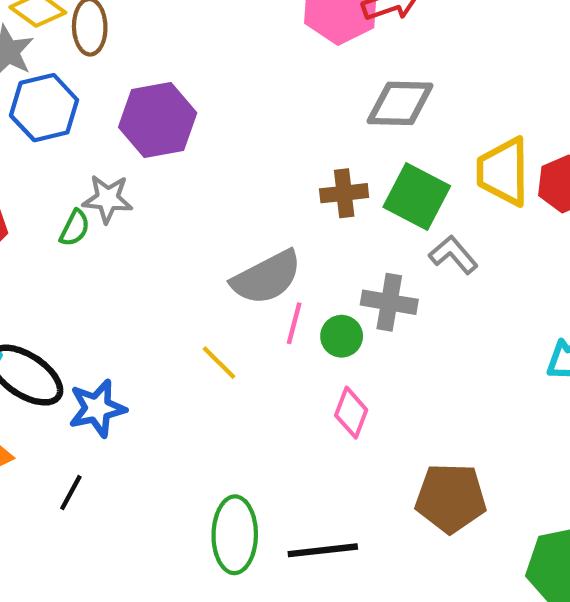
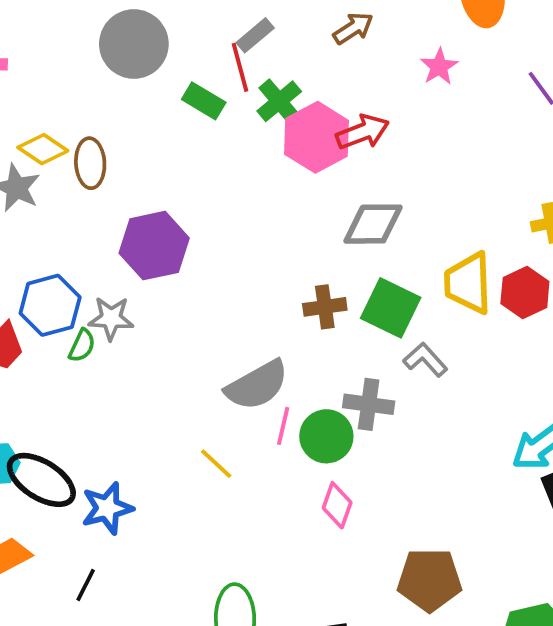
blue hexagon: (44, 108) -> (50, 305), moved
green circle: (342, 336) -> (326, 436), size x1.4

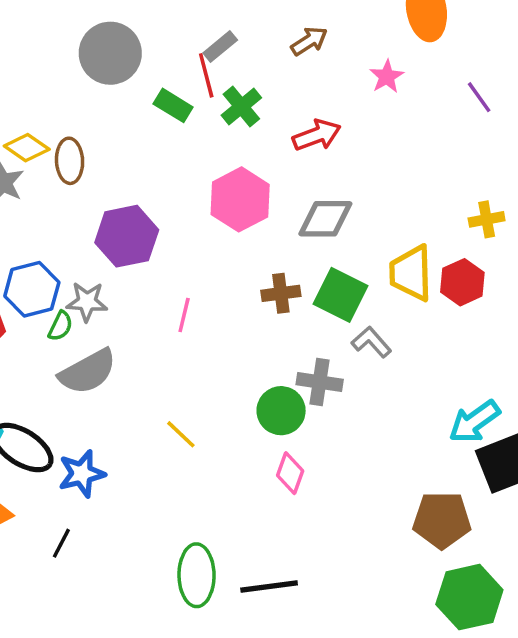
pink hexagon: (317, 137) -> (240, 199), moved
gray semicircle: (257, 385) -> (88, 372), moved
pink line: (283, 426) -> (184, 315), moved
brown pentagon: (429, 580) -> (442, 520), moved

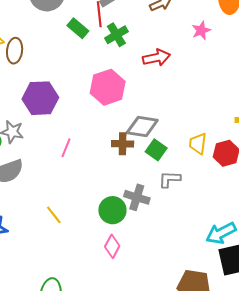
gray diamond: (325, 219) -> (142, 127), moved
yellow trapezoid: (411, 273) -> (198, 144), size x0.7
green square: (341, 295) -> (156, 150), size x0.7
gray L-shape: (371, 342) -> (170, 179), turned -55

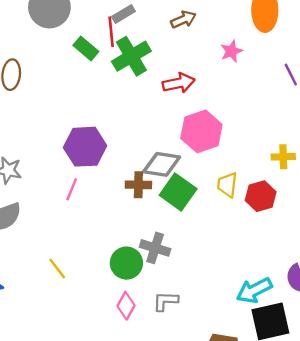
green cross: (116, 35) -> (131, 56), size x1.4
pink hexagon: (108, 87) -> (201, 131), moved
purple hexagon: (40, 98) -> (85, 147), moved
green square: (156, 150) -> (178, 192), size x1.4
gray L-shape: (170, 179) -> (166, 301), moved

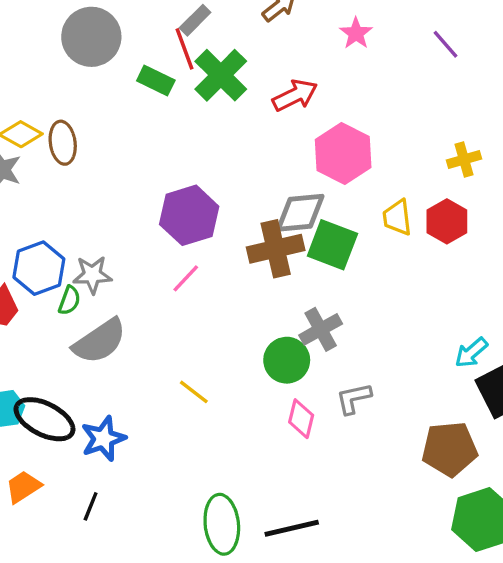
brown cross: (138, 185) -> (276, 249), size x1.5
pink line: (72, 189) -> (186, 278), turned 35
gray cross: (155, 248) -> (321, 329), turned -32
cyan arrow: (254, 290) -> (471, 353), size x0.7

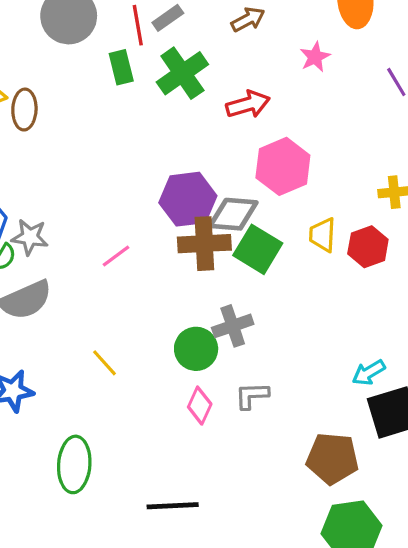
red line: (184, 49) -> (138, 25), moved
green rectangle: (156, 81) -> (121, 67), turned 40
purple hexagon: (189, 215) -> (188, 199), moved
green ellipse: (222, 524) -> (74, 464), moved

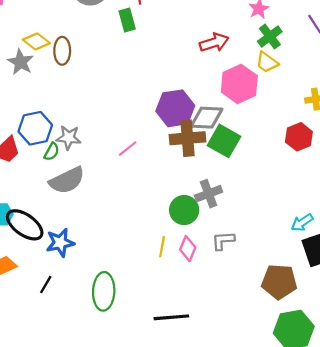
green cross: (182, 73) -> (270, 36), moved, size x0.7
yellow trapezoid: (323, 235) -> (267, 62), moved, turned -55
yellow line: (105, 363) -> (162, 247), moved, turned 54

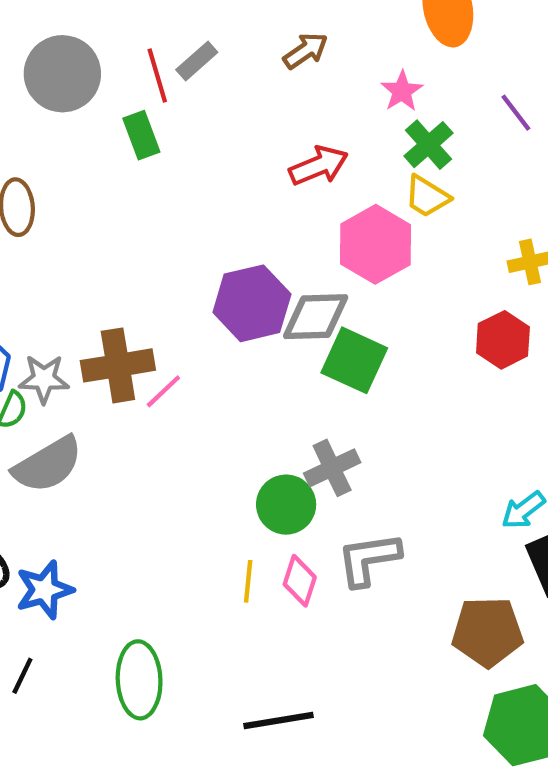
brown cross: (188, 138) -> (118, 365), moved
gray L-shape: (223, 241) -> (369, 559), size x1.4

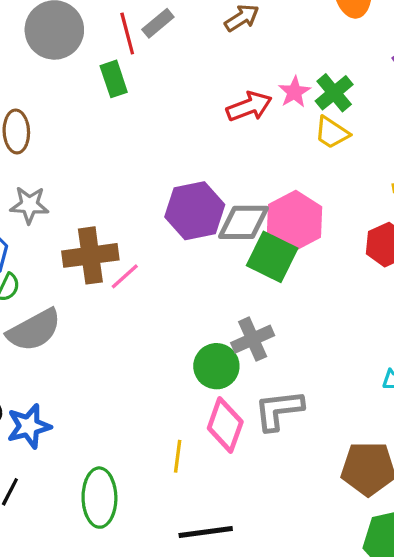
pink star: (402, 91) -> (294, 92), moved
pink hexagon: (376, 244) -> (295, 221), moved
gray star: (44, 379) -> (29, 205), moved
yellow line: (248, 581) -> (178, 456), moved
pink diamond: (300, 581) -> (225, 425), size x1.4

